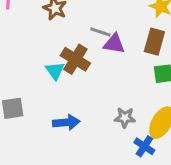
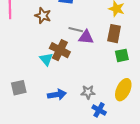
gray star: (125, 118) -> (88, 92), moved
blue cross: (144, 146) -> (99, 110), moved

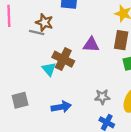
gray line: (76, 30) -> (37, 32), moved
gray star: (88, 92) -> (102, 97), moved

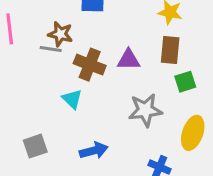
brown cross: (63, 59) -> (90, 65), moved
gray star: (102, 97) -> (145, 110), moved, size x1.5

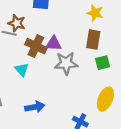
purple triangle: (128, 60) -> (54, 44), moved
gray star: (145, 110) -> (66, 63), moved

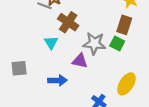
purple triangle: (54, 44) -> (80, 61), moved
green square: (103, 63) -> (117, 43), moved, turned 32

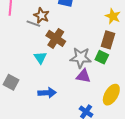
purple triangle: (80, 61) -> (83, 76), moved
gray square: (19, 68) -> (11, 82), turned 35

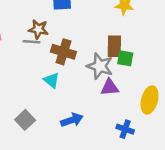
brown rectangle: (108, 40) -> (114, 46), moved
gray star: (81, 58) -> (100, 66), turned 30
gray square: (11, 82) -> (25, 120), turned 35

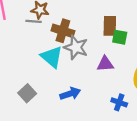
gray star: (100, 66) -> (76, 47), moved
cyan triangle: (52, 80) -> (52, 57), size x1.5

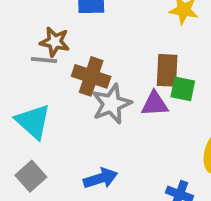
gray star: (76, 47) -> (111, 104), turned 30
cyan triangle: (52, 57) -> (33, 121), moved
purple triangle: (105, 64) -> (155, 104), moved

